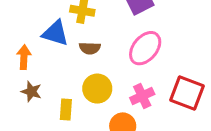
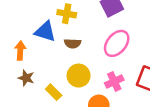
yellow rectangle: (66, 109) -> (54, 92), turned -49

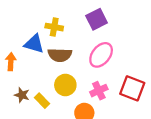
brown semicircle: (73, 43) -> (60, 55), size x1.5
brown star: (26, 78) -> (22, 95), moved

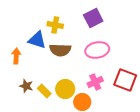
pink ellipse: (101, 55) -> (97, 50), turned 40
yellow circle: (65, 85) -> (65, 89), moved

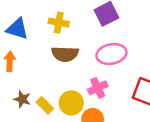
blue triangle: (37, 40) -> (17, 29), moved
pink cross: (95, 82) -> (98, 88), moved

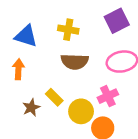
brown star: (22, 99) -> (31, 108), turned 30
yellow rectangle: (45, 105) -> (54, 97), moved

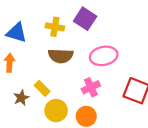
purple square: (117, 21) -> (85, 19), moved, turned -30
yellow circle: (81, 111) -> (56, 110), moved

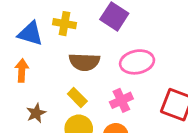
yellow cross: (55, 27) -> (64, 24), moved
yellow rectangle: (42, 88) -> (77, 97), moved

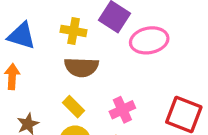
yellow cross: (64, 24) -> (74, 31), moved
pink ellipse: (137, 62) -> (149, 40), moved

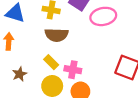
pink cross: (122, 110) -> (73, 70), moved, turned 35

